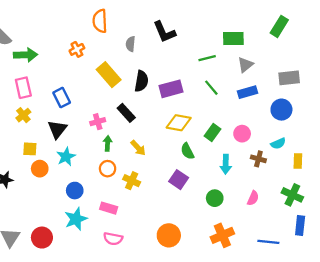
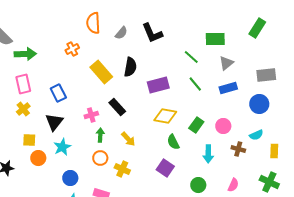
gray semicircle: (131, 44) -> (121, 33), moved, turned -144
green line: (207, 58) -> (191, 57), turned 56
black semicircle: (141, 81) -> (130, 67), moved

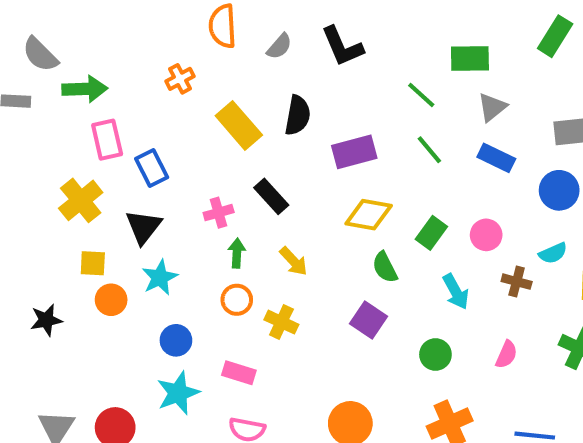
pink rectangle: (23, 84) -> (107, 140), moved
blue rectangle: (228, 88) -> (496, 158), turned 42
yellow cross: (23, 109) -> (81, 200), size x1.5
cyan arrow: (208, 154) -> (456, 292), turned -30

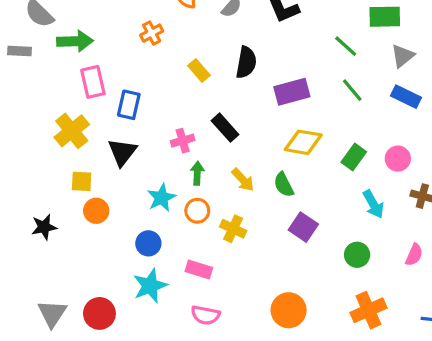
yellow rectangle: (239, 125) -> (199, 71), size x0.6
blue rectangle: (152, 168) -> (129, 105), turned 40
green semicircle: (385, 267) -> (284, 185), moved
cyan star: (160, 277) -> (161, 198), moved

